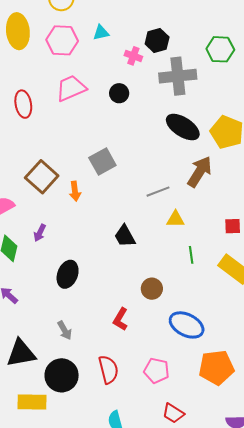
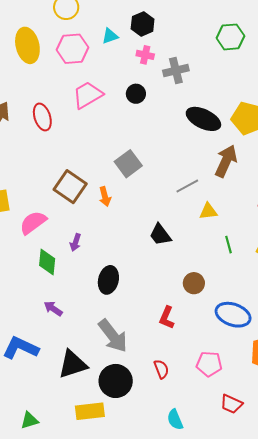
black hexagon: (157, 40) -> (143, 24), moved
gray cross: (178, 76) -> (176, 70), moved, size x0.7
gray arrow: (65, 330) -> (113, 336), size x1.8
red semicircle: (108, 369) -> (161, 369), size x0.7

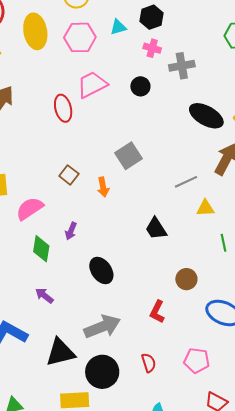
red ellipse: (42, 117) -> (63, 108), moved
brown square: (70, 187) -> (69, 175), size x0.6
black ellipse: (108, 280) -> (101, 270), turned -52
gray arrow: (113, 336) -> (102, 327), turned -78

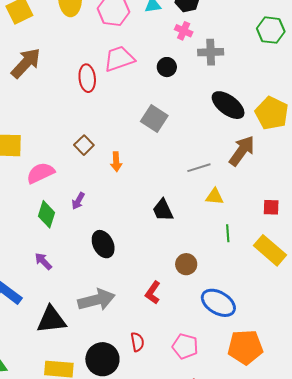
gray square: (128, 156) -> (154, 118), moved, turned -32
black circle: (102, 372) -> (102, 359), moved

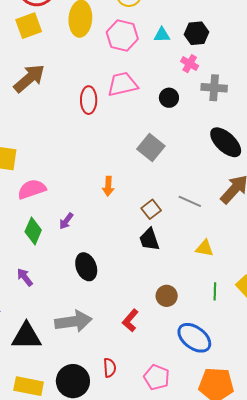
brown square: (84, 145) -> (151, 209), moved
gray line: (199, 168) -> (190, 201), turned 35
yellow triangle: (215, 197) -> (205, 248), moved
green line: (228, 233) -> (215, 291), moved

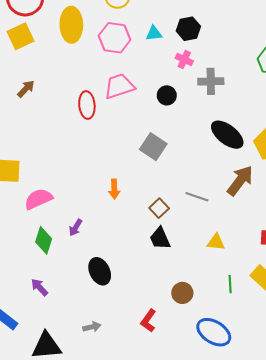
brown arrow: (29, 78) -> (26, 89), size x0.6
gray arrow: (73, 321) -> (92, 327), size x0.5

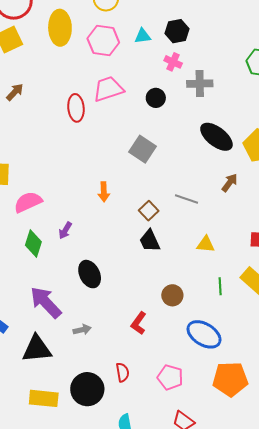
brown arrow: (240, 181) -> (230, 183), size x0.6
purple arrow: (39, 287) -> (46, 302), moved, size x1.8

